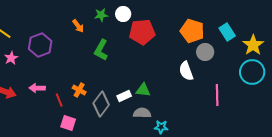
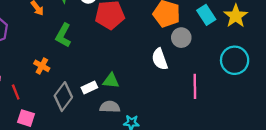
yellow star: (253, 45) -> (236, 16), moved
orange cross: (79, 90) -> (42, 66), moved

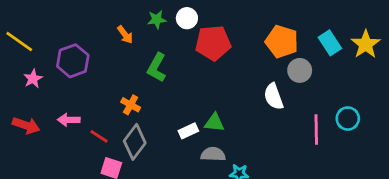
cyan circle: (235, 60) -> (348, 119), moved, size x0.7
red line: (16, 92) -> (99, 136), turned -35
gray diamond: (63, 97) -> (135, 142), moved

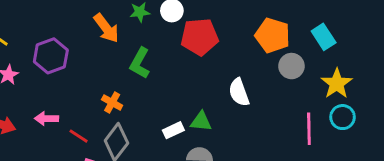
orange arrow: (125, 35) -> (106, 28), size x1.5
yellow star: (366, 44) -> (337, 84), moved
white semicircle: (274, 97) -> (239, 92), moved

